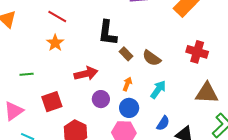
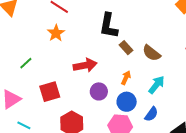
green line: (27, 74) -> (26, 63), turned -40
blue semicircle: (163, 123) -> (151, 114), moved

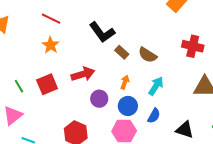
black L-shape: (109, 26) -> (102, 32), turned -40
green line: (26, 63) -> (19, 86), moved, turned -72
red square: (50, 92) -> (47, 84), moved

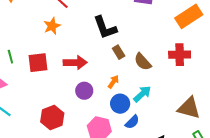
red cross: (193, 46) -> (180, 55), moved, turned -30
blue circle: (128, 106) -> (120, 104), moved

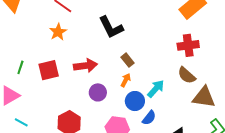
brown rectangle: (119, 52) -> (127, 60), moved
green line: (10, 57) -> (20, 67), turned 40
brown semicircle: (143, 62) -> (187, 75), moved

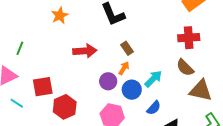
red square: (49, 70) -> (43, 87), moved
purple circle: (98, 92) -> (108, 81), moved
blue semicircle: (149, 118) -> (154, 108), moved

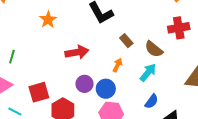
brown rectangle: (127, 48) -> (126, 41), moved
brown semicircle: (185, 68) -> (154, 49), moved
purple circle: (108, 81) -> (84, 84), moved
blue circle: (132, 90) -> (106, 89), moved

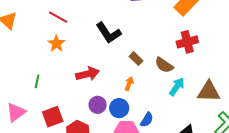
green line: (12, 57) -> (37, 81), moved
cyan arrow: (148, 73) -> (177, 87), moved
blue semicircle: (151, 101) -> (147, 120), moved

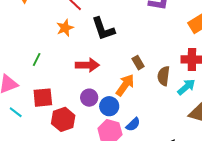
black L-shape: (108, 33) -> (103, 29), moved
brown semicircle: (164, 65) -> (164, 76), turned 48
orange arrow: (129, 84) -> (125, 85), size x1.6
cyan arrow: (177, 87) -> (186, 87), moved

